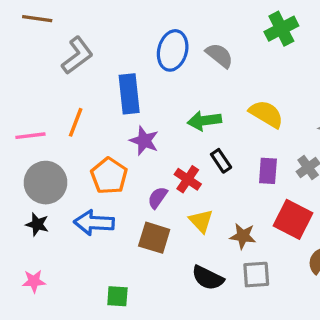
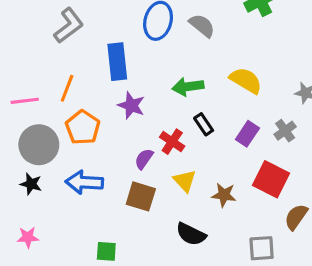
purple rectangle: (268, 171) -> (247, 134), turned 30
orange pentagon: (109, 176) -> (83, 127), moved
gray square: (256, 275) -> (262, 248), moved

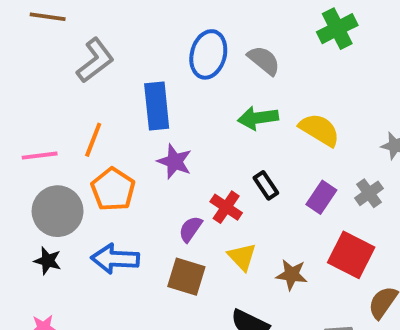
green arrow: (188, 87) -> (258, 118), moved

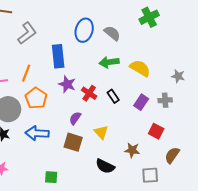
gray cross: (369, 193) -> (165, 100), turned 32
red cross: (226, 207) -> (89, 93), moved
red square: (351, 255) -> (156, 131), size x0.7
brown star: (292, 275) -> (132, 150), moved

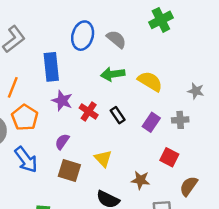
purple semicircle: (75, 118) -> (62, 142), moved
blue arrow: (37, 133) -> (26, 160), turned -130

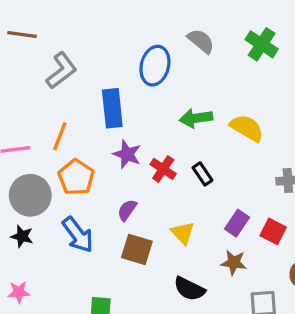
green cross: (161, 20) -> (262, 44), turned -30
gray semicircle: (116, 39) -> (201, 41), moved
purple rectangle: (151, 122) -> (237, 223), moved

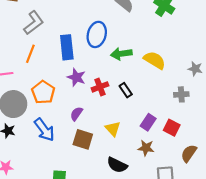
blue ellipse: (155, 66) -> (97, 34), moved
orange line: (60, 136) -> (30, 54), moved
red cross: (163, 169) -> (100, 87), turned 35

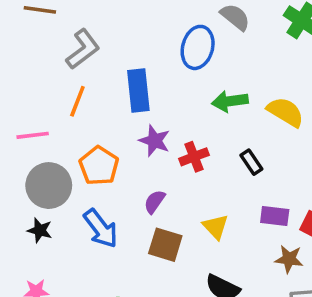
blue ellipse: (97, 34) -> (198, 47), moved
black rectangle: (126, 90) -> (251, 162), moved
purple rectangle: (148, 122) -> (275, 216), turned 63
brown star: (146, 148) -> (289, 259), moved

